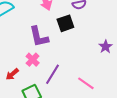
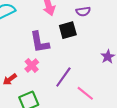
purple line: (52, 74) -> (63, 77), moved

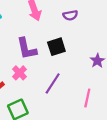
black square: (68, 30) -> (56, 47), moved
pink line: (85, 93) -> (87, 98), moved, turned 66

